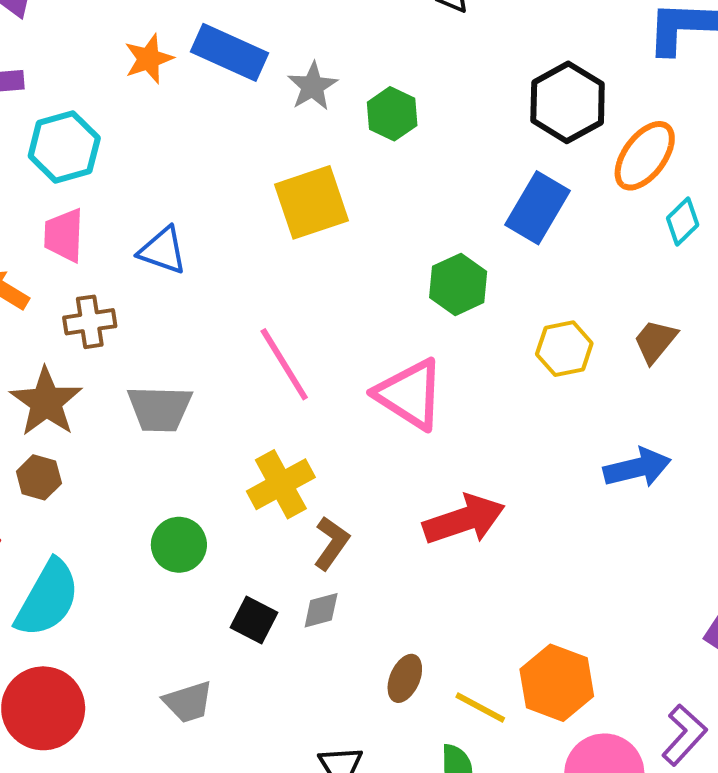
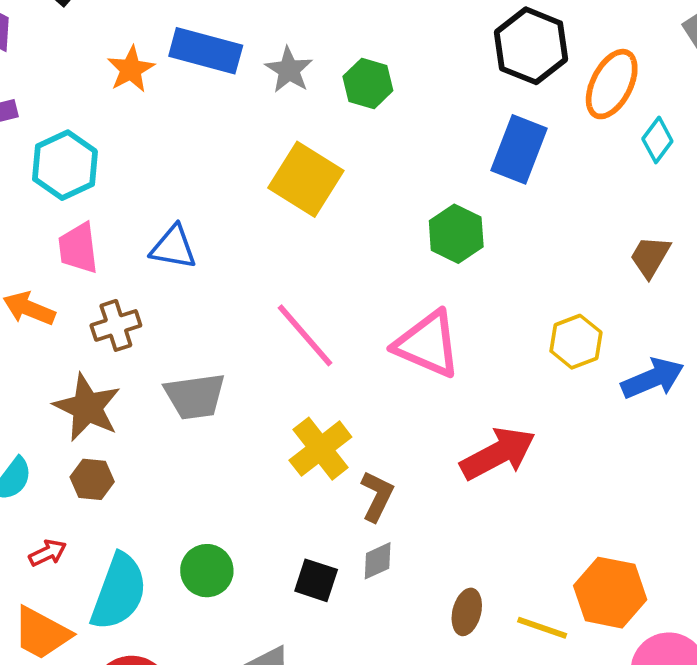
yellow square: (312, 202) -> (306, 179), turned -30
yellow hexagon: (564, 349) -> (576, 342), moved
green circle: (179, 545) -> (207, 571), moved

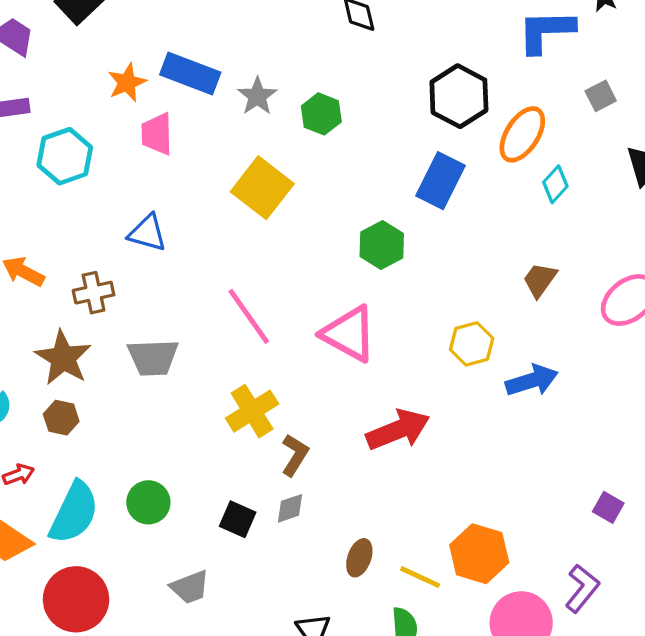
pink trapezoid: (78, 248) -> (157, 134), moved

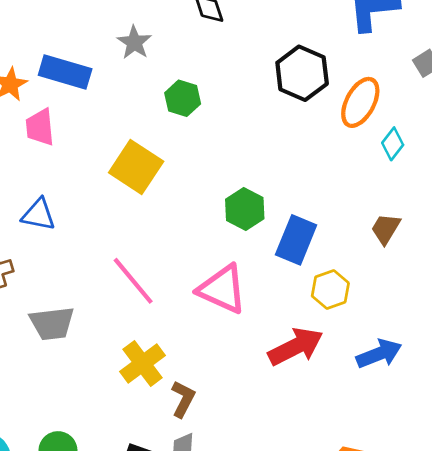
gray star: (257, 96) -> (134, 42), moved
blue rectangle: (441, 181) -> (296, 240), moved
blue arrow: (532, 380) -> (379, 354), moved
red arrow: (398, 430) -> (296, 347), moved

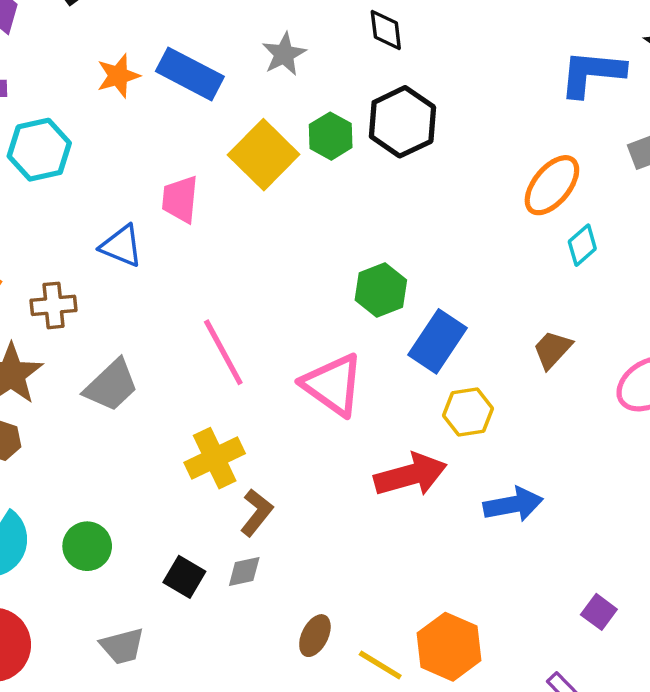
black hexagon: (302, 73) -> (402, 122), moved
pink trapezoid: (40, 127) -> (180, 199), moved
yellow square: (136, 167) -> (264, 155), moved
gray trapezoid: (52, 323) -> (111, 385), turned -48

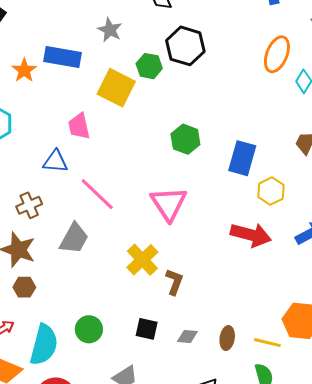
green hexagon: (381, 290) -> (185, 139), moved
pink line: (223, 352) -> (97, 194), moved
pink triangle: (333, 385) -> (169, 204), moved, turned 39
red arrow: (410, 475) -> (251, 235), turned 48
gray diamond: (244, 571) -> (187, 336), moved, turned 35

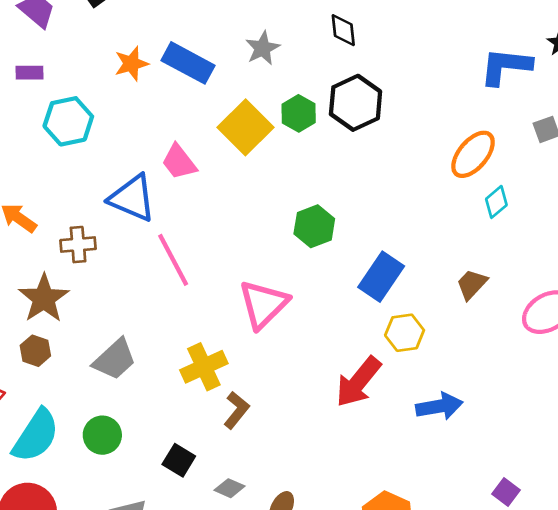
pink trapezoid: (79, 126) -> (179, 162), turned -44
blue triangle: (55, 161) -> (132, 198), size x1.4
red arrow: (251, 235) -> (358, 382), turned 96
gray trapezoid: (74, 238) -> (115, 359), moved

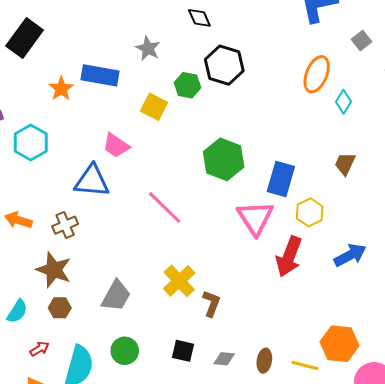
yellow square: (245, 127) -> (154, 107), size x0.7
green hexagon: (314, 226) -> (224, 159), size x1.4
pink line: (173, 260) -> (165, 207), moved
pink triangle: (264, 304) -> (255, 218), moved

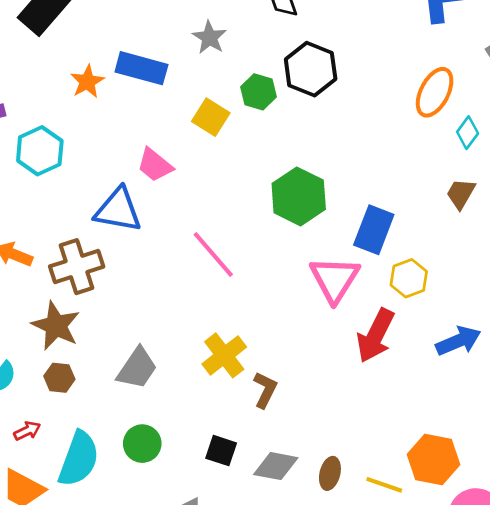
brown trapezoid: (345, 164) -> (461, 194), moved
brown cross: (65, 225) -> (77, 267), size x1.5
gray diamond: (224, 359) -> (276, 466), size x1.5

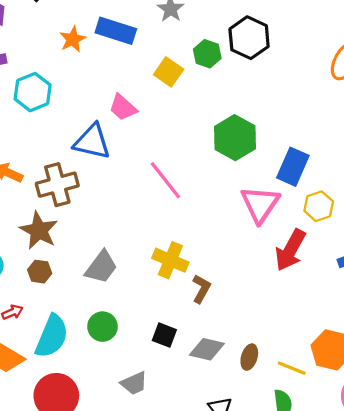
yellow cross: (224, 355) -> (170, 260), turned -32

